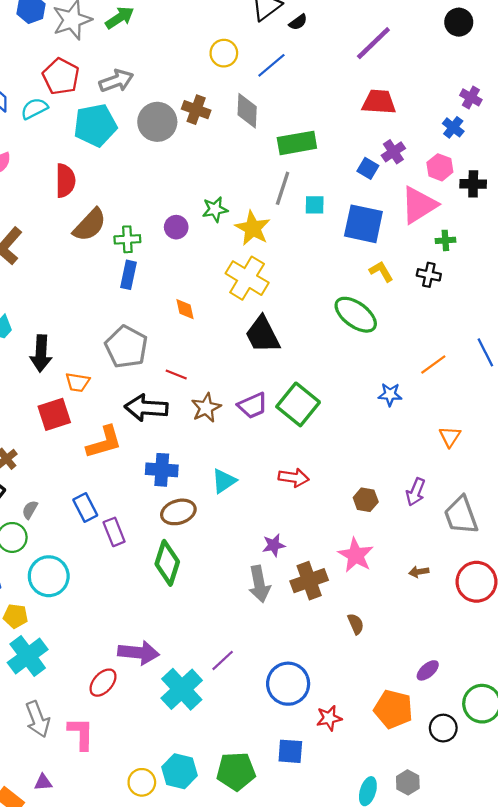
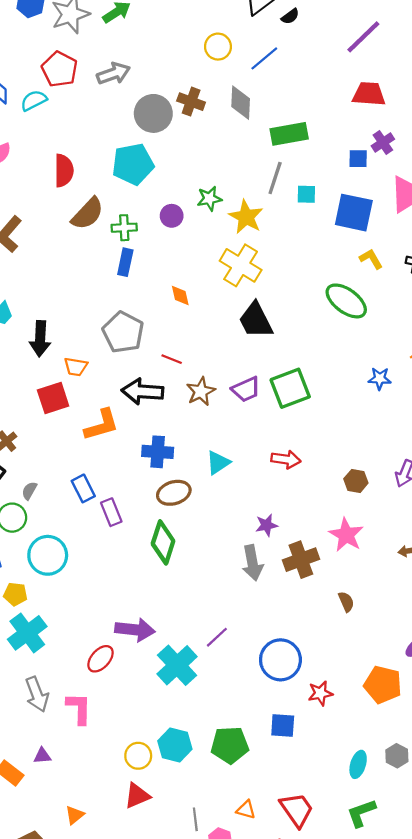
cyan pentagon: (95, 125) -> (133, 164), moved
blue square: (368, 168) -> (358, 159), turned -30
green square: (298, 404) -> (290, 388), turned 30

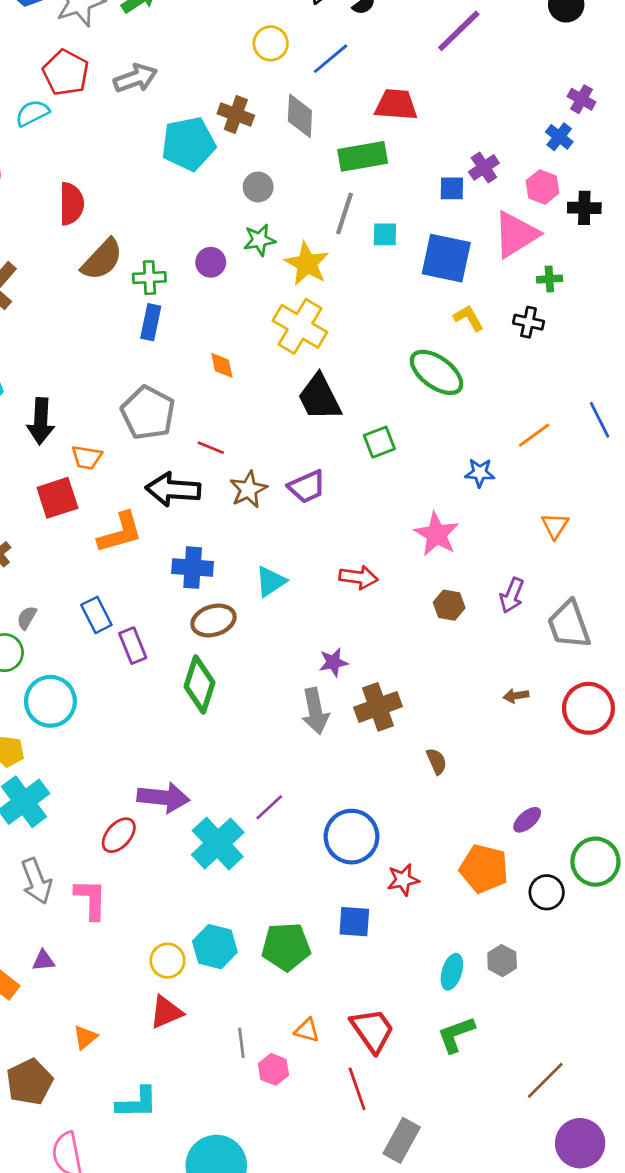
red trapezoid: (369, 94) -> (396, 105), moved
gray circle: (153, 113) -> (258, 187), moved, size x0.6
cyan pentagon: (133, 164) -> (188, 144), moved
green square: (290, 388) -> (379, 442), moved, size x0.6
pink star: (346, 535) -> (437, 534), moved

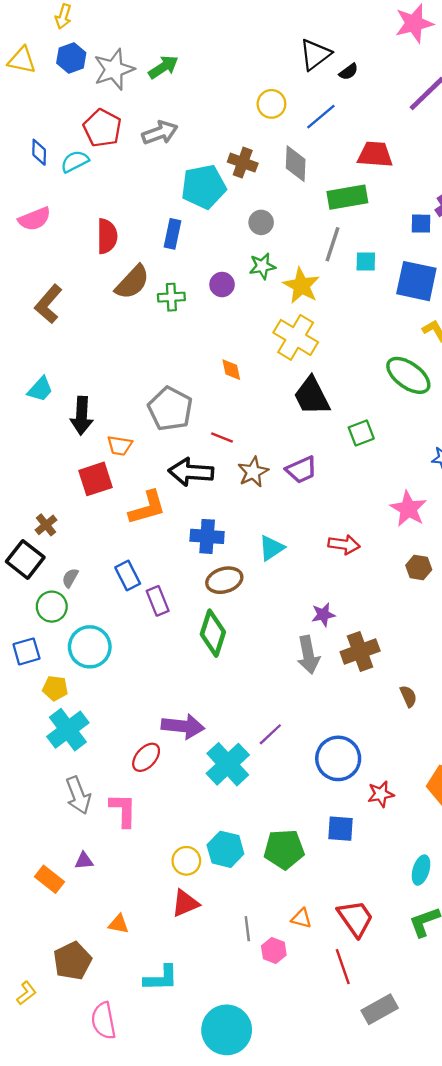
blue rectangle: (151, 322) -> (173, 234), moved
orange triangle: (85, 1037) -> (118, 924), turned 50
gray rectangle: (402, 1140) -> (380, 1009), turned 32

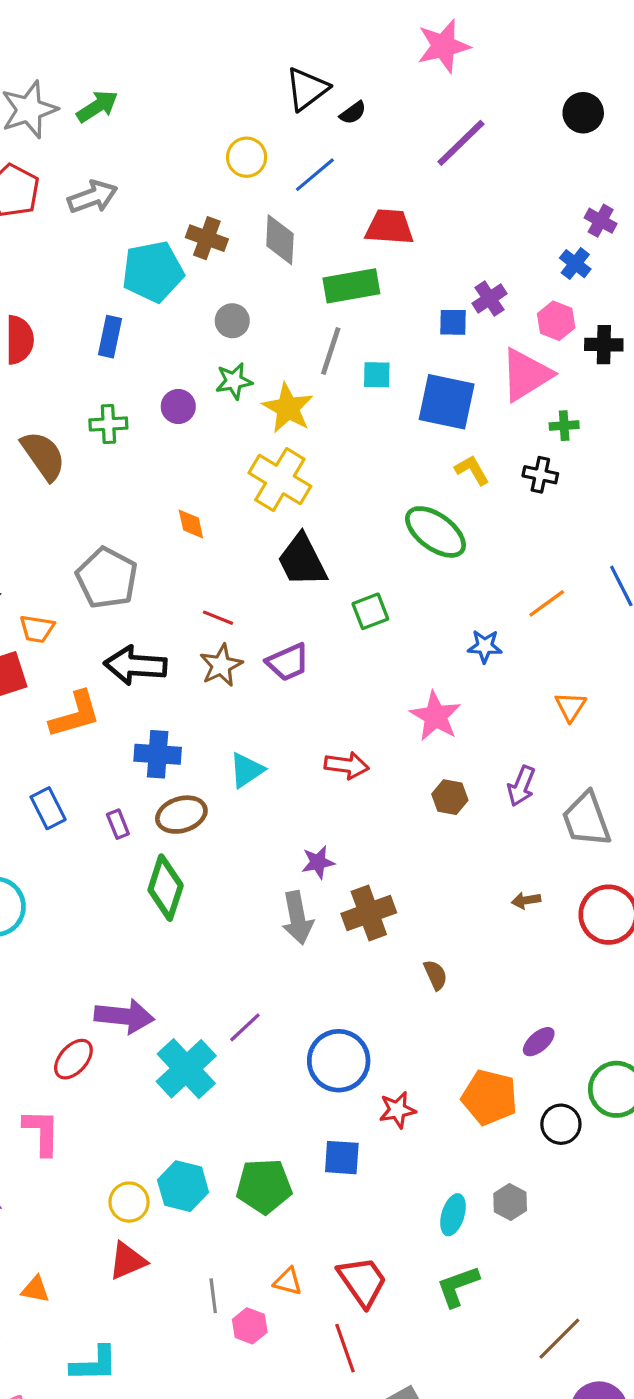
brown semicircle: (132, 282) -> (43, 456), moved, turned -78
red line: (222, 438) -> (218, 618), moved
purple rectangle: (158, 601) -> (118, 824), moved, size x0.7

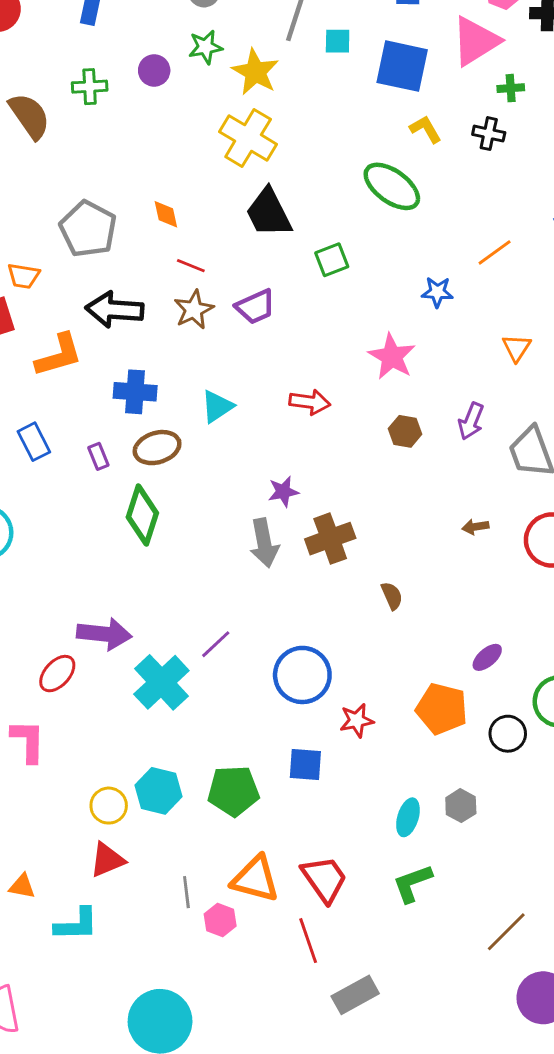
orange diamond: (191, 524) -> (166, 214), moved
orange triangle: (288, 1281) -> (255, 879), size x1.8
cyan L-shape: (94, 1364) -> (76, 924), moved

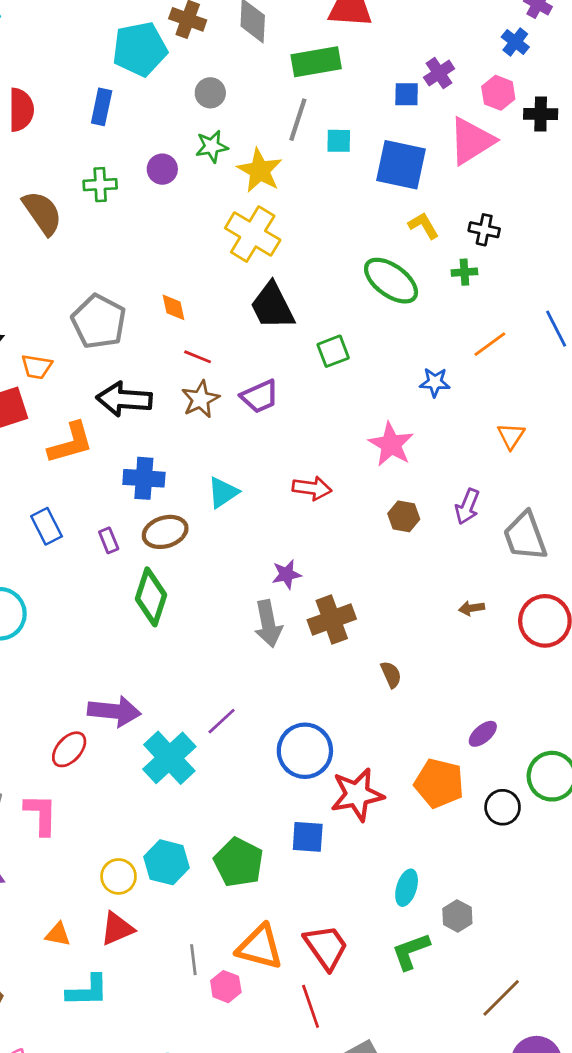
green cross: (511, 88) -> (464, 272), moved
red star: (357, 720) -> (357, 795), size x1.6
green pentagon: (233, 791) -> (239, 862), turned 30
gray hexagon: (461, 806) -> (457, 916), moved
orange triangle: (22, 886) -> (58, 934), moved

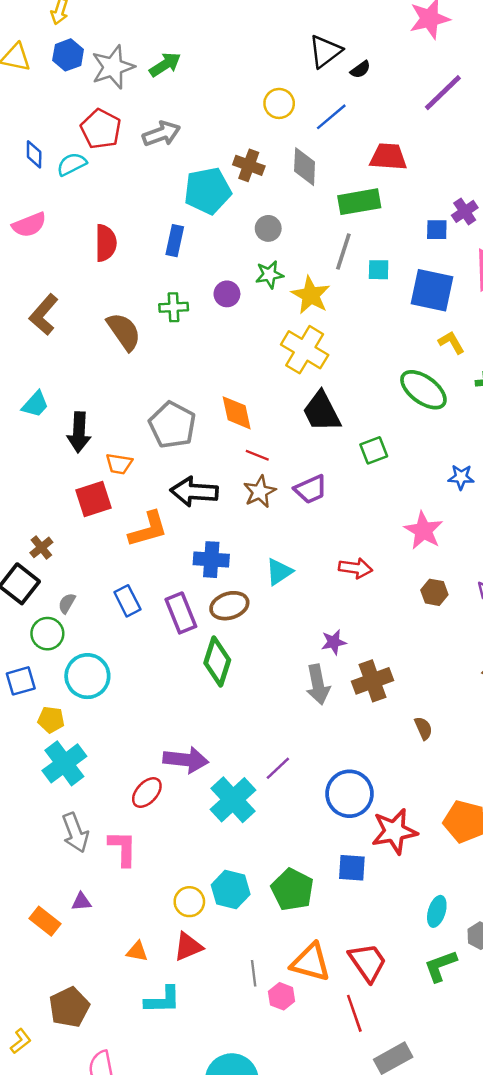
orange diamond: (174, 307) -> (237, 413), size x1.5
purple rectangle: (109, 540) -> (181, 613), size x1.8

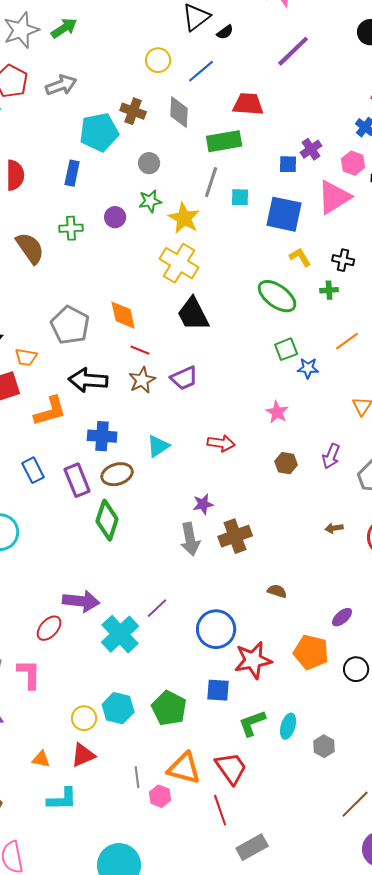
green square: (374, 450) -> (286, 349), moved
pink star: (423, 530) -> (277, 412), size x0.7
brown semicircle: (423, 728) -> (277, 591), moved, turned -48
green L-shape: (440, 966) -> (252, 723), moved

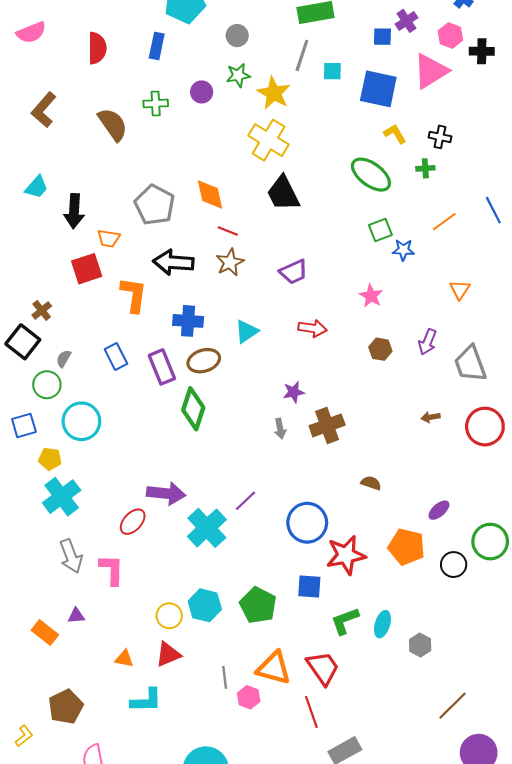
purple trapezoid: (184, 378) -> (294, 272), moved
orange L-shape: (50, 411) -> (134, 295), turned -66
gray arrow: (190, 539) -> (280, 429), size x0.6

